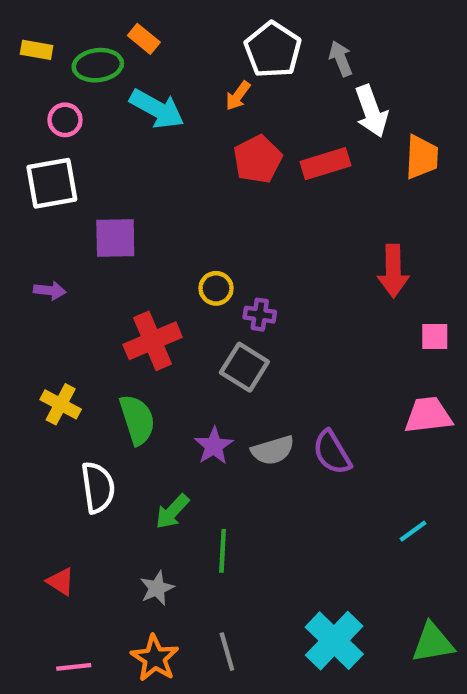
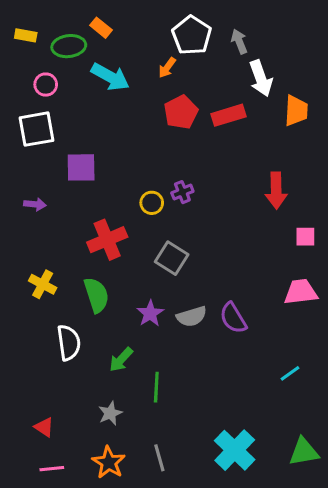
purple cross: (260, 315) -> (182, 192), moved, turned -30
red triangle: (61, 582) -> (44, 427), moved

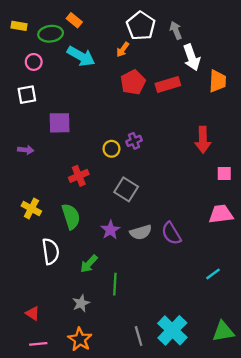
white square: (36, 129) -> (27, 95), size x0.7
red cross: (107, 240) -> (79, 176), size x0.7
gray line: (159, 458) -> (139, 336), moved

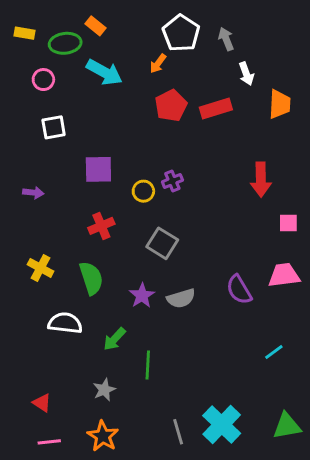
white arrow: (192, 57) -> (246, 74), size x0.7
white square: (27, 95) -> (54, 127), moved
purple square: (60, 123) -> (98, 169), moved
purple semicircle: (171, 233) -> (239, 290), moved
white semicircle: (51, 251) -> (65, 323), turned -75

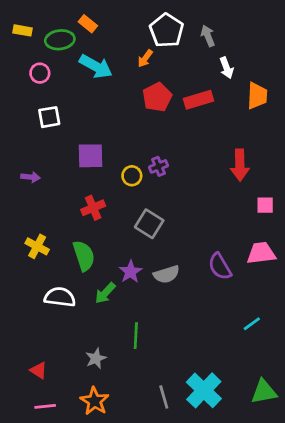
green arrow: (114, 339) -> (105, 293), moved

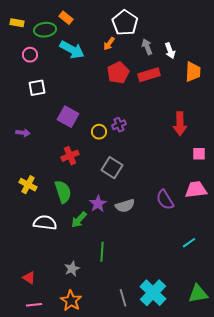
gray arrow: (208, 36) -> (147, 47), moved
purple square: (91, 156) -> (68, 117), turned 30

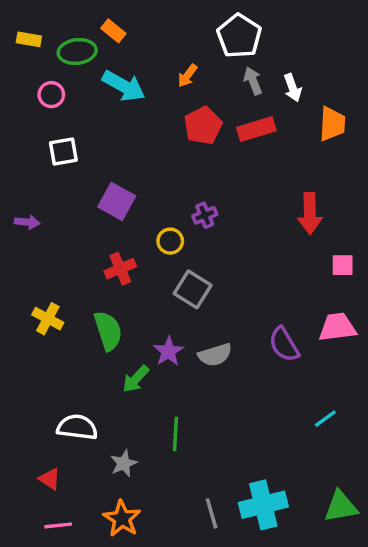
white pentagon: (125, 23) -> (239, 36), moved
yellow circle: (99, 132) -> (170, 241), moved
purple arrow: (23, 133) -> (27, 222), moved
white semicircle: (45, 223) -> (77, 427), moved
cyan cross: (153, 293) -> (263, 505), turned 32

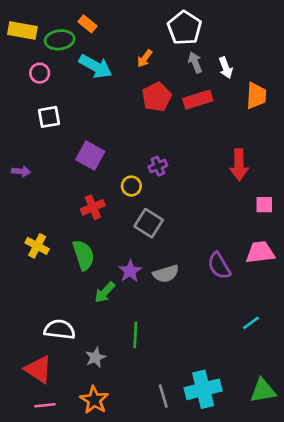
yellow rectangle: (29, 39) -> (22, 31), size x1.5
red triangle: (50, 479) -> (38, 369), size x1.6

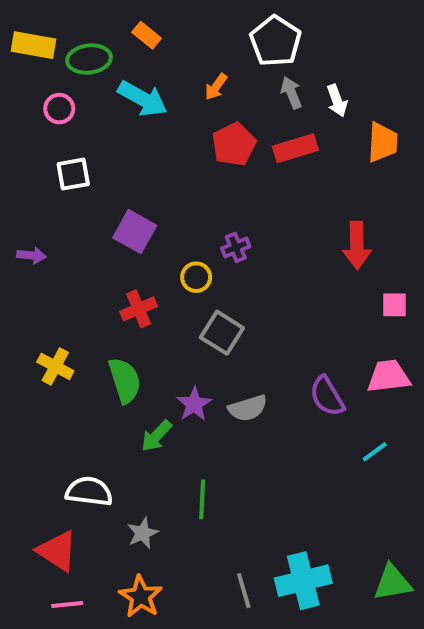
orange rectangle: (88, 24) -> (147, 35), moved
cyan line: (251, 323) -> (375, 452), moved

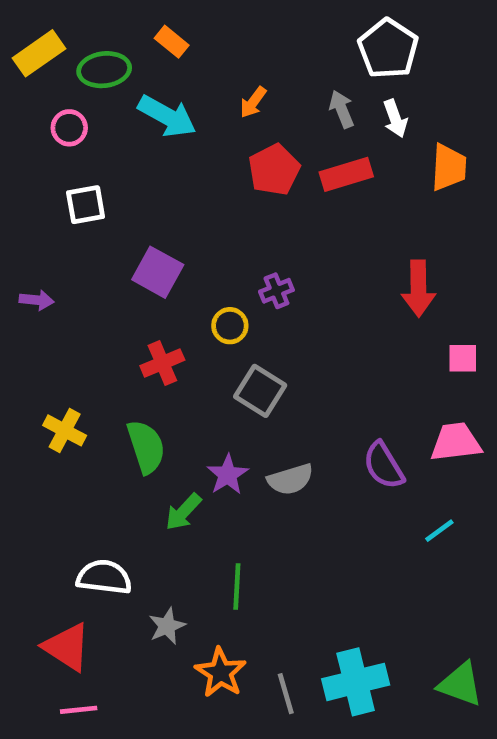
white pentagon: (275, 41) -> (388, 49), moved
yellow rectangle: (33, 45) -> (39, 53), turned -45
green triangle: (393, 583) -> (460, 684), turned 30
orange star: (141, 597) -> (221, 673), moved

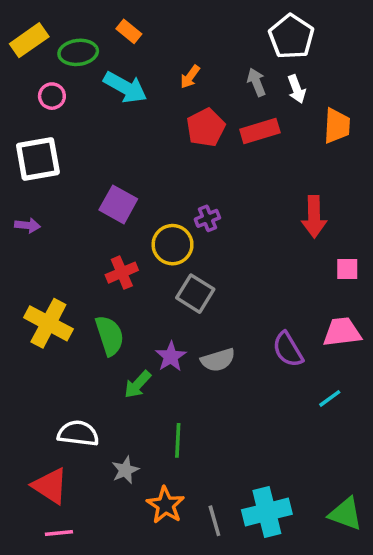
white square: (86, 205) -> (38, 159), moved, size x1.5
yellow circle: (230, 326) -> (173, 245), size x1.5
yellow cross: (65, 430) -> (48, 323), size x1.5

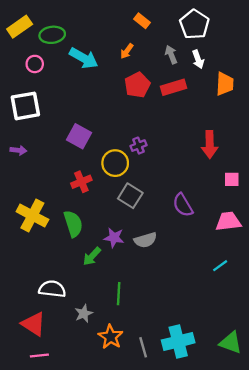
orange rectangle: (129, 31) -> (142, 21), moved
purple semicircle: (288, 349) -> (183, 205), moved
purple star: (171, 356) -> (114, 238), turned -30

